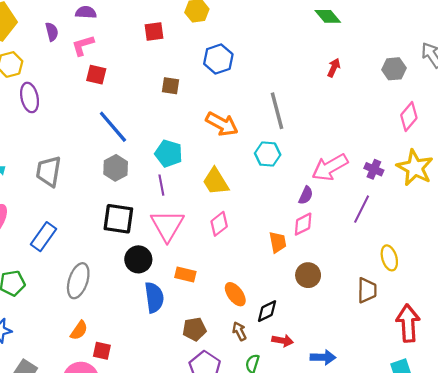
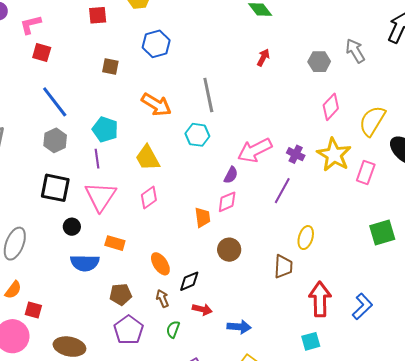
yellow ellipse: (389, 258) -> (306, 238), turned 30
black circle: (138, 259) -> (72, 227), size x0.7
blue semicircle: (154, 297) -> (85, 263), turned 96

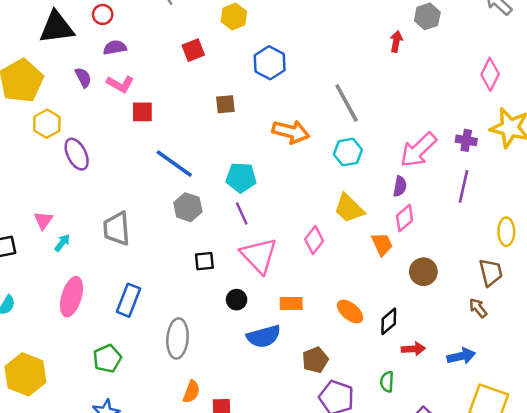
pink L-shape: (31, 25) -> (120, 84), turned -120
gray hexagon: (319, 62) -> (427, 16), moved
yellow trapezoid: (148, 158) -> (349, 208), moved
black square: (55, 188) -> (204, 261), size x0.6
brown arrow: (162, 298) -> (478, 308), moved

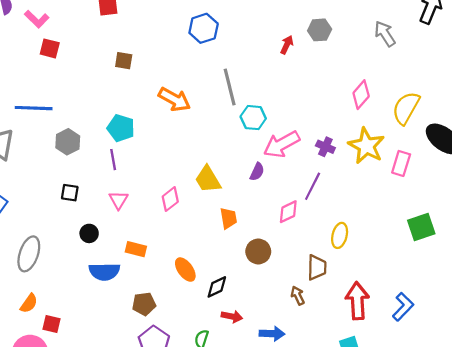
blue hexagon: (270, 63) -> (204, 28), moved
cyan hexagon: (348, 152) -> (253, 118), moved
blue line: (174, 164) -> (34, 108), moved, turned -48
pink diamond: (405, 218) -> (288, 212), moved
pink triangle: (259, 255) -> (118, 200), size x0.6

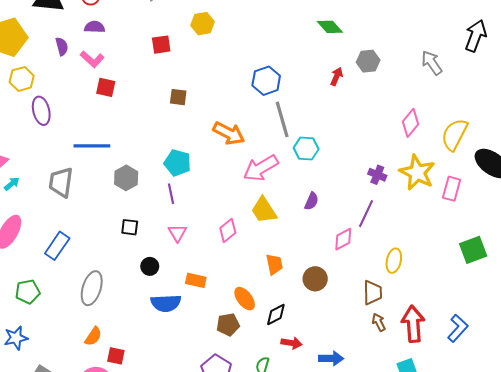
blue hexagon: (204, 28) -> (266, 81), moved
pink arrow: (282, 144) -> (261, 168), moved
orange trapezoid: (228, 218) -> (274, 264), moved
brown arrow: (298, 296) -> (379, 322), moved
brown pentagon: (144, 304) -> (228, 325), moved

